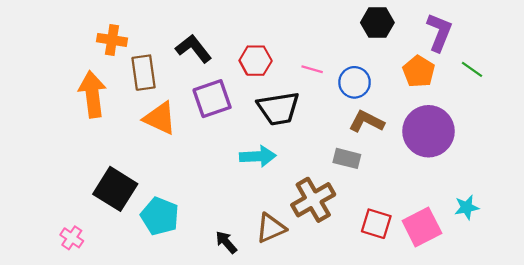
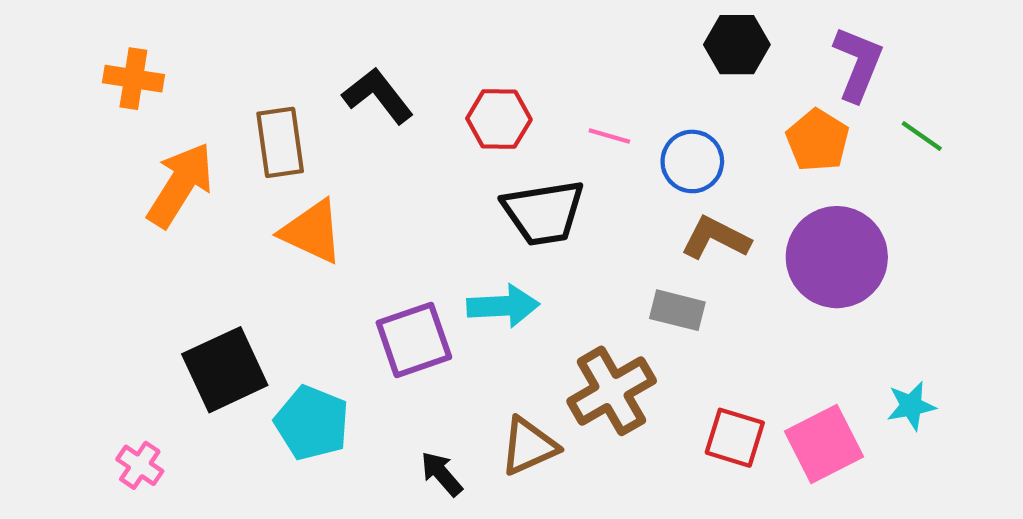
orange cross: (112, 40) -> (133, 79), moved
orange arrow: (92, 94) -> (180, 185), turned 39
purple square: (212, 99) -> (414, 340), moved
black square: (115, 189) -> (225, 370), turned 33

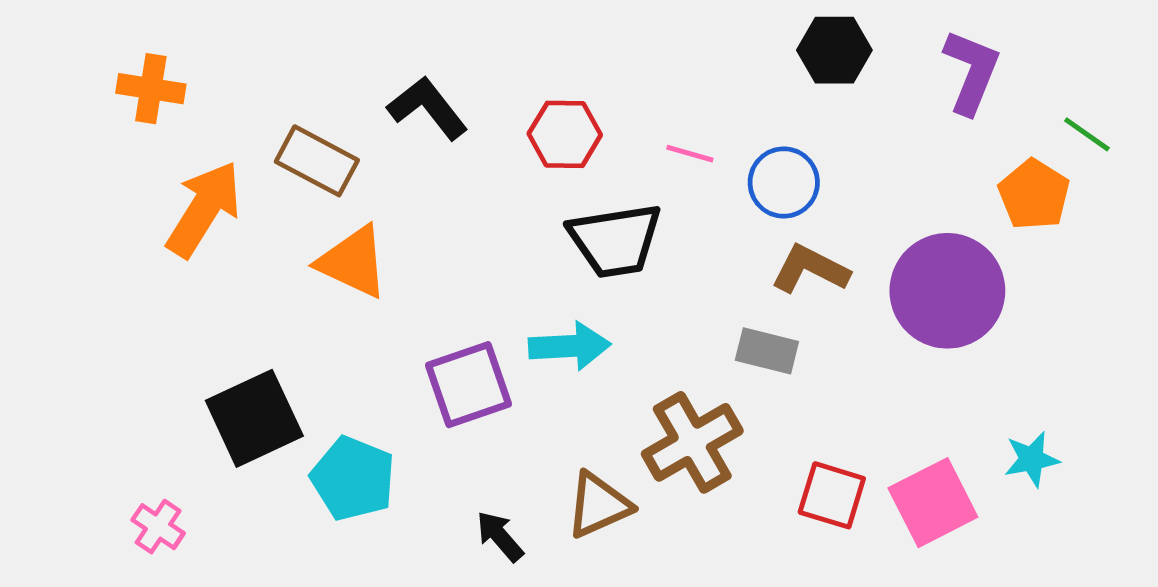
green line: (922, 136) -> (1087, 134), moved
orange pentagon: (818, 140) -> (1034, 195), moved
brown rectangle: (280, 142) -> (317, 161), turned -54

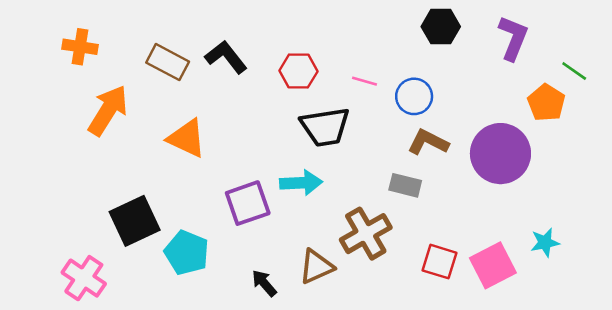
brown rectangle: (317, 161) -> (168, 62), moved
pink cross: (158, 527) -> (84, 278), size x1.6

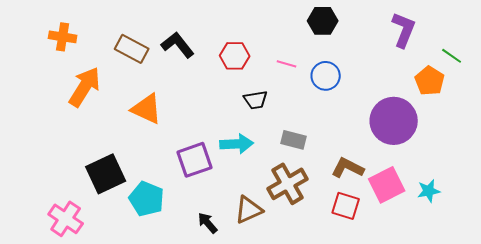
black hexagon: (441, 27) -> (323, 21), moved
black trapezoid: (325, 127) -> (256, 100), size x0.6
brown L-shape: (428, 142) -> (348, 168), moved
gray rectangle: (405, 185) -> (294, 140), moved
pink square: (493, 265) -> (387, 185), moved

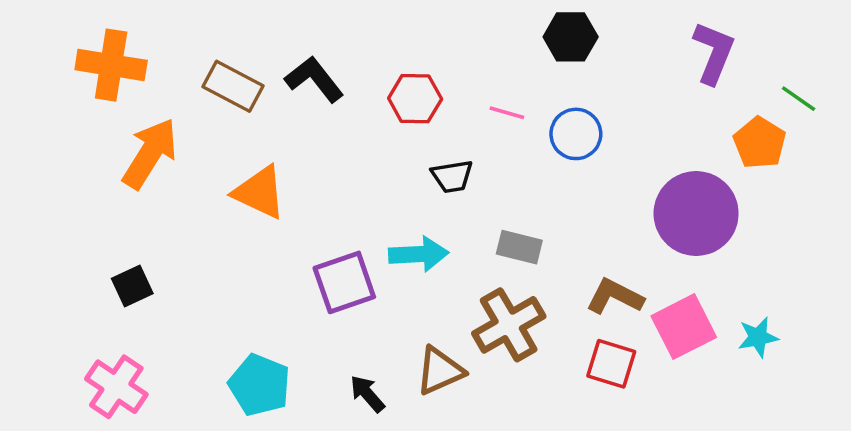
orange cross: (63, 37) -> (111, 65), size x1.4
black square: (106, 174) -> (132, 286), moved, size x0.6
cyan pentagon: (147, 199) -> (260, 385), moved

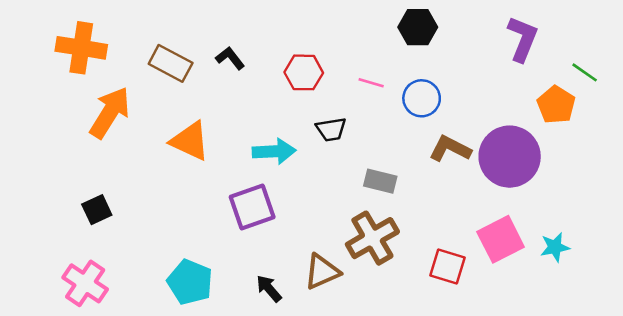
black L-shape: (314, 79) -> (230, 58), size x0.7
cyan arrow: (419, 254) -> (274, 151), moved
brown L-shape: (615, 297) -> (450, 149), moved

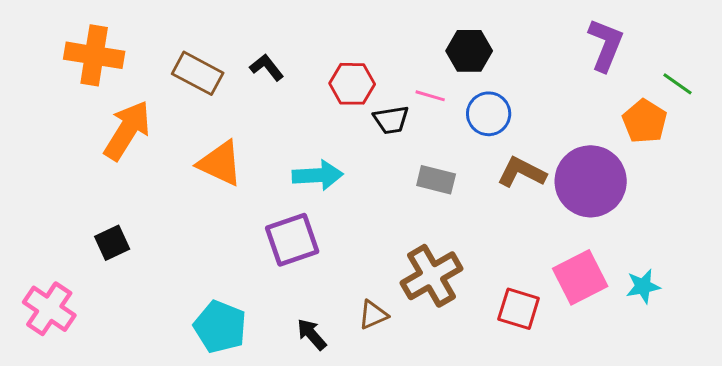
black hexagon: (418, 27) -> (469, 51), moved
black trapezoid: (331, 129) -> (391, 120), moved
gray rectangle: (380, 181) -> (436, 180), moved
brown triangle: (322, 272) -> (373, 315), size x0.7
pink cross: (85, 283) -> (49, 309), moved

